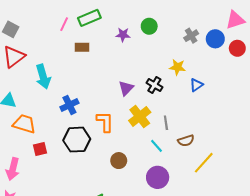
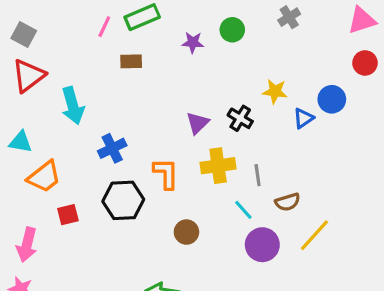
gray cross: (191, 36) -> (289, 17), moved
blue circle: (215, 39) -> (332, 99), moved
yellow cross: (140, 116) -> (218, 166), turned 30
orange trapezoid: (24, 124) -> (44, 177), turned 125
purple circle: (158, 177) -> (262, 245), moved

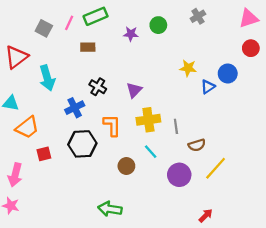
gray square: (24, 35) -> (44, 28), moved
black cross: (240, 118) -> (98, 87), moved
cyan line: (243, 210) -> (151, 152), moved

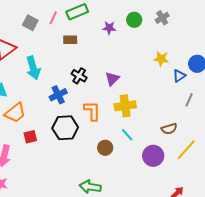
gray cross: (198, 16) -> (162, 18), moved
gray line: (176, 126) -> (189, 100), moved, turned 32

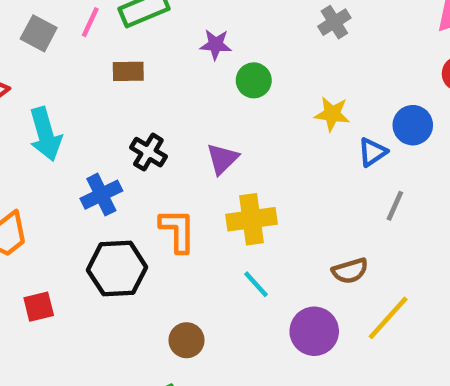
green circle: (134, 20) -> (254, 80), moved
red square: (30, 137) -> (39, 307), moved
brown circle: (105, 148) -> (187, 340), moved

